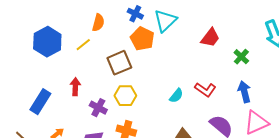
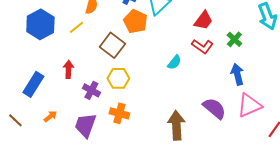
brown square: (119, 63) -> (112, 45), turned -30
red L-shape: (205, 90) -> (202, 46), moved
cyan semicircle: (176, 96) -> (174, 62), moved

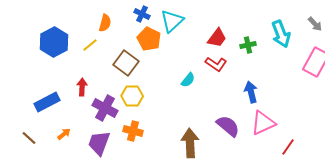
green cross: (234, 39) -> (248, 45), moved, turned 35
blue rectangle: (33, 84) -> (47, 102), turned 30
purple cross: (91, 90) -> (105, 108), size x1.4

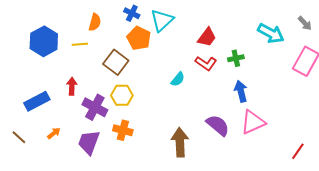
cyan arrow: (281, 34) -> (271, 33), turned -40
yellow line: (90, 45) -> (80, 44), turned 35
green cross: (248, 45) -> (236, 58), moved
red line: (288, 147) -> (298, 151), moved

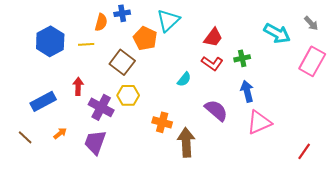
blue cross: (132, 13) -> (122, 13), moved, turned -35
purple semicircle: (218, 125) -> (216, 110), moved
orange cross: (123, 130) -> (162, 122), moved

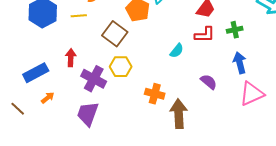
red L-shape: (212, 63) -> (205, 35), turned -35
purple semicircle: (216, 110) -> (209, 82), size x0.7
orange arrow: (60, 133) -> (48, 98), moved

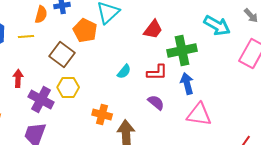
green cross: (235, 30) -> (182, 50), size x1.8
red L-shape: (205, 35) -> (157, 72), moved
pink triangle: (252, 94) -> (199, 114), turned 32

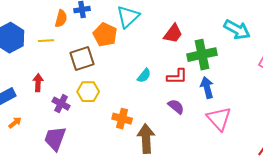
brown square: (62, 54) -> (82, 59), turned 35
purple cross: (41, 99) -> (61, 104), size x0.7
pink triangle: (199, 114) -> (219, 119), turned 40

